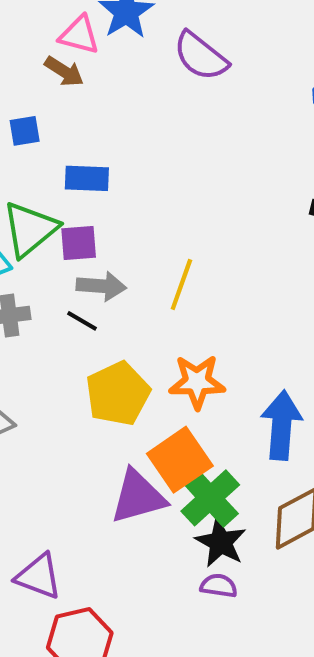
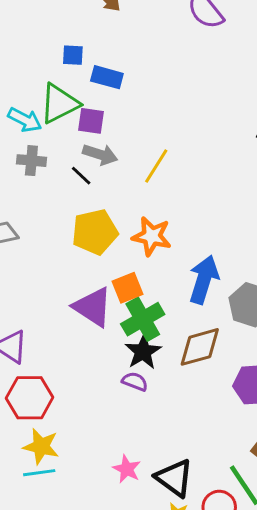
blue square: (25, 131) -> (73, 55), moved
orange square: (180, 460) -> (128, 288), size x0.7
purple triangle: (138, 497) -> (93, 307), turned 36

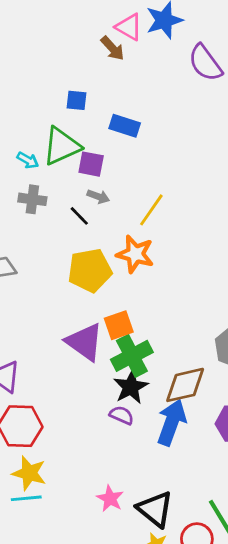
blue rectangle: (107, 77) -> (125, 126), moved
cyan arrow: (25, 120) -> (28, 160), size x0.7
gray arrow: (100, 154) -> (98, 197), size x0.7
orange star: (152, 236) -> (135, 254), moved
blue arrow: (204, 280) -> (172, 422), moved

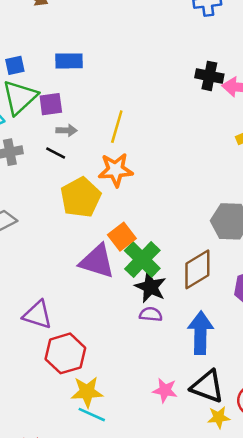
blue square: (76, 100) -> (15, 65), moved
blue arrow: (172, 422) -> (200, 333), moved
cyan line: (26, 498) -> (92, 415), turned 48

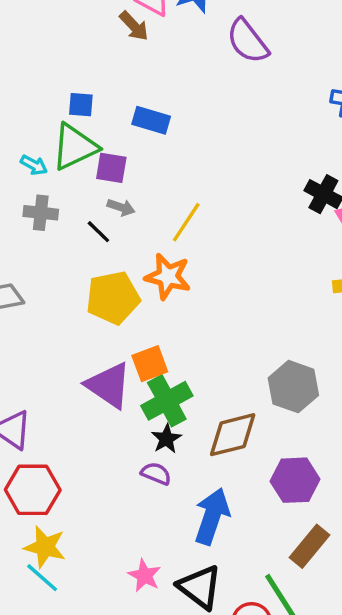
black star: (150, 287) -> (166, 439), size x0.7

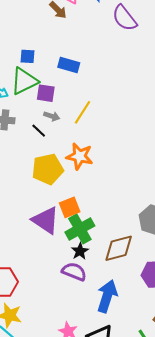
yellow line: (186, 222) -> (83, 112), moved
purple semicircle: (156, 473) -> (74, 272), size x1.4

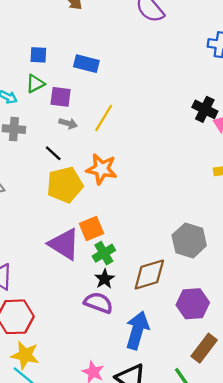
green triangle: (24, 81) -> (35, 84), size x0.6
black line: (39, 131) -> (53, 153), moved
green cross: (80, 229) -> (104, 253), size x0.7

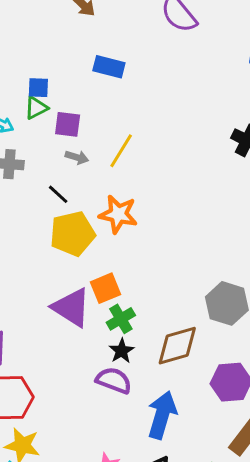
blue square: (38, 55) -> (38, 88), moved
blue rectangle: (86, 64) -> (109, 67), moved

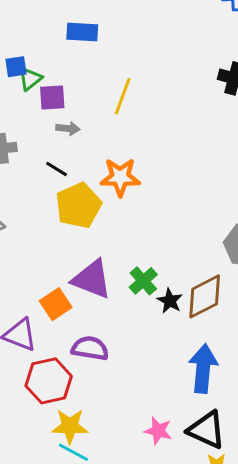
green triangle: (36, 108) -> (30, 79), moved
yellow line: (121, 151) -> (123, 96), moved
orange square: (105, 288) -> (56, 304), moved
black star: (122, 351) -> (170, 301), moved
purple semicircle: (114, 380) -> (90, 348), moved

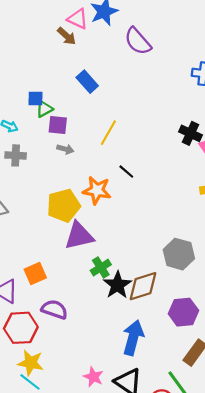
blue rectangle: (82, 32) -> (87, 82), turned 35
black line: (57, 169) -> (126, 172), moved
purple triangle: (92, 279) -> (79, 236), moved, turned -44
black star: (170, 301) -> (117, 285), size x1.5

